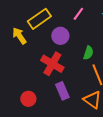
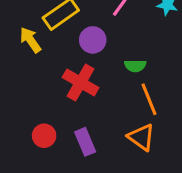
green semicircle: (88, 53) -> (135, 66), turned 72
purple rectangle: (62, 91) -> (85, 142), moved

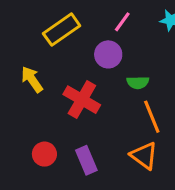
yellow arrow: (30, 40) -> (32, 79), moved
purple circle: (93, 40) -> (108, 54), moved

